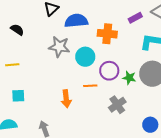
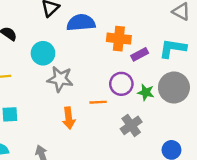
purple rectangle: (135, 18) -> (140, 54), moved
gray star: (59, 47) -> (60, 79), moved
cyan circle: (85, 57) -> (43, 53), moved

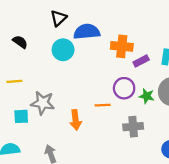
cyan circle: (43, 53) -> (63, 50), moved
gray star: (60, 79) -> (43, 103), moved
gray cross: (131, 125) -> (133, 127), turned 30

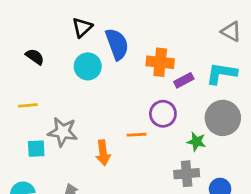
blue semicircle: (87, 32) -> (117, 44), turned 75
green star: (147, 96) -> (196, 142), moved
gray cross: (133, 127) -> (187, 174), moved

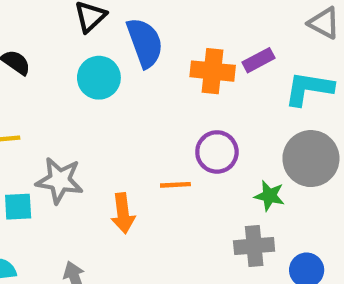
purple rectangle: (184, 80) -> (258, 60), moved

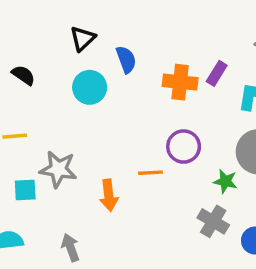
blue semicircle: (145, 43) -> (126, 59), size x0.7
purple rectangle: (258, 60) -> (217, 73), turned -30
gray cross: (254, 246) -> (213, 221), turned 36

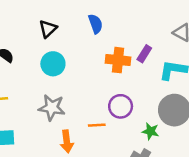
blue semicircle: (126, 59) -> (96, 24), moved
gray star: (58, 169) -> (52, 108), moved

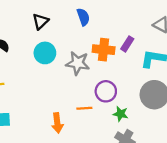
gray star: (52, 108) -> (78, 63), moved
green star: (151, 131) -> (120, 114), moved

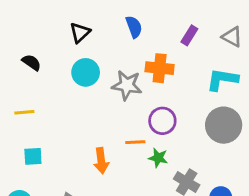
purple rectangle: (127, 44) -> (189, 35), moved
green star: (120, 114) -> (158, 158), moved

